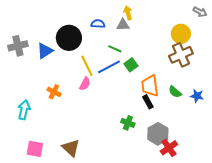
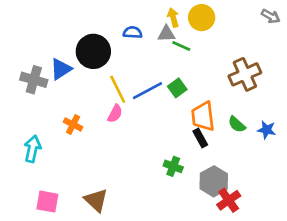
yellow circle: (181, 34) -> (202, 18), moved
gray cross: (18, 46) -> (34, 80), moved, turned 30
green line: (115, 49) -> (181, 46), moved

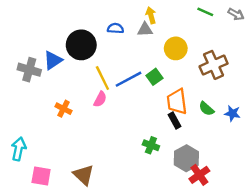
yellow circle: (202, 18) -> (176, 48), moved
green line: (181, 46) -> (205, 12), moved
cyan arrow: (32, 149) -> (19, 149), moved

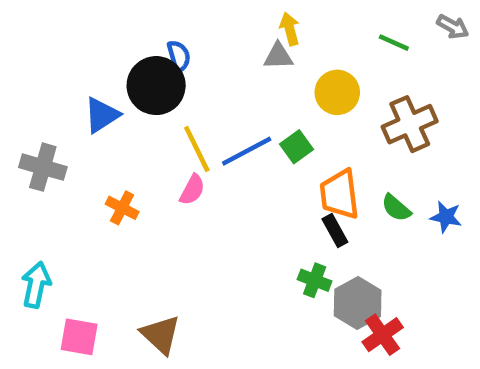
green line: (205, 12) -> (394, 43), moved
blue semicircle: (115, 28) -> (179, 56), moved, turned 70
gray cross: (29, 70) -> (43, 167), moved
green cross: (151, 145) -> (315, 280), moved

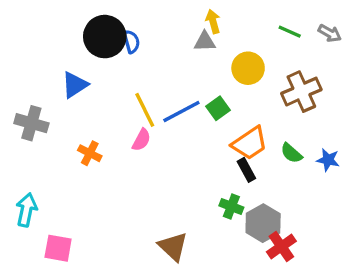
gray arrow: (453, 27) -> (330, 33), moved
black circle: (156, 86) -> (105, 37), moved
orange trapezoid: (339, 194) -> (250, 143), turned -117
brown triangle: (161, 335) -> (173, 246), moved

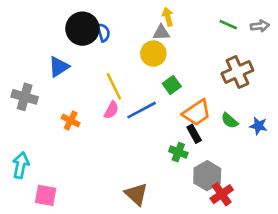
gray arrow: (330, 33) -> (260, 26), turned -36
yellow circle: (248, 68) -> (153, 54), moved
blue line: (181, 112) -> (142, 110), moved
green cross: (231, 206) -> (178, 152), moved

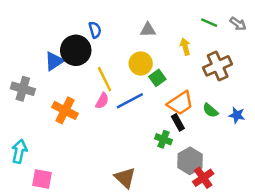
yellow arrow: (168, 17) -> (185, 47), moved
gray arrow: (260, 26) -> (238, 24), turned 42
black circle: (82, 29) -> (76, 50), moved
yellow circle: (153, 54) -> (141, 64), moved
orange cross: (71, 121) -> (65, 110), size x1.5

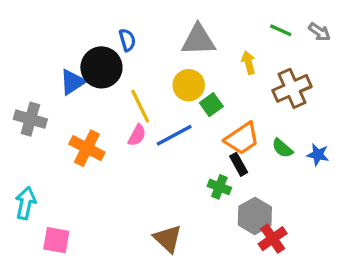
gray triangle: (148, 30) -> (198, 40), size x1.6

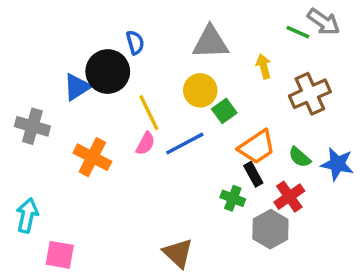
gray arrow: (319, 32) -> (324, 22), moved, size x1.4
blue star: (318, 155) -> (337, 164), size x1.4
red cross: (273, 239) -> (289, 197), moved

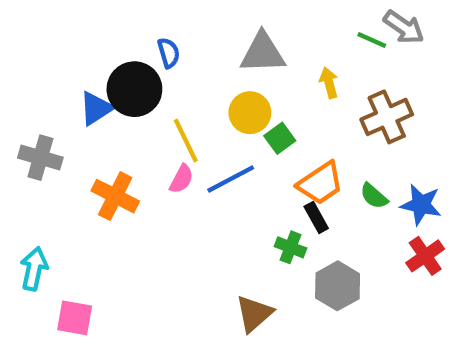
red cross: (289, 197) -> (425, 256), moved
brown triangle: (178, 253) -> (254, 314), moved, turned 36

